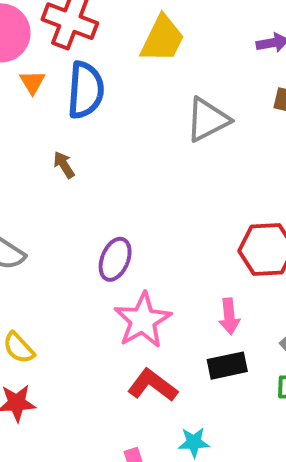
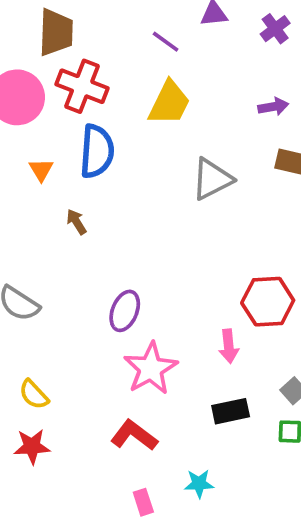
orange triangle: (32, 82) -> (41, 170), moved
pink arrow: (229, 316) -> (229, 346), moved
red L-shape: (152, 385) -> (134, 435), moved

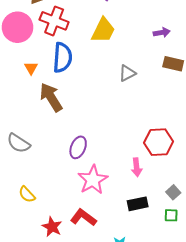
gray triangle: (212, 179) -> (127, 73), size x0.7
brown arrow: (76, 222) -> (51, 97), size x2.0
red star: (32, 446) -> (52, 227), moved, turned 30

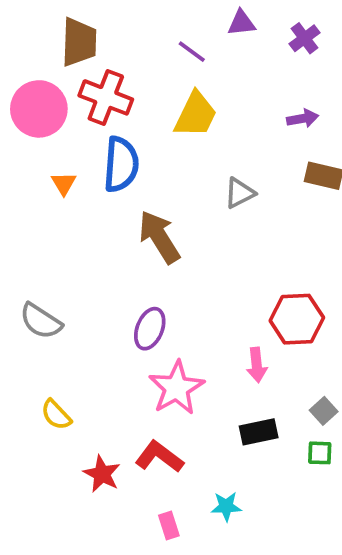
brown arrow: (51, 97) -> (159, 237), moved

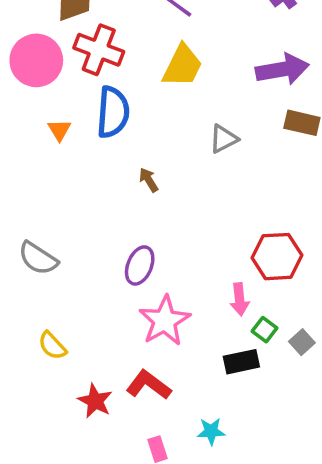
purple arrow: (303, 118) -> (282, 69), size x1.8
brown arrow: (159, 237) -> (149, 180), size x0.5
green square: (320, 453) -> (264, 330), moved, turned 35

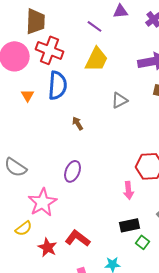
pink star: (165, 321) -> (43, 202), moved
green square: (264, 330) -> (143, 242), moved
yellow semicircle: (52, 346) -> (24, 228), moved, turned -84

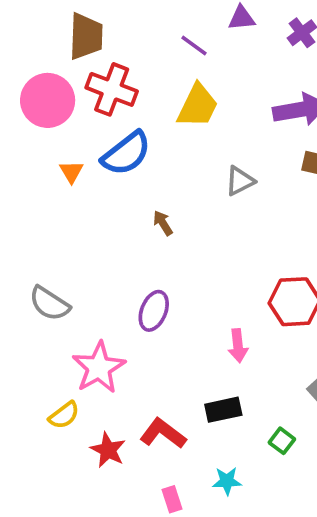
blue semicircle: (58, 85) -> (126, 153), turned 48
pink arrow: (129, 190) -> (238, 346), moved
black rectangle: (130, 225) -> (223, 410), moved

